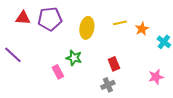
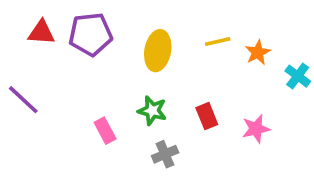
green star: (74, 58) -> (152, 111), moved
pink star: (156, 77) -> (256, 129), moved
gray cross: (108, 85) -> (165, 154), moved

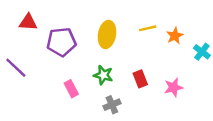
purple pentagon: (90, 34) -> (61, 42), moved

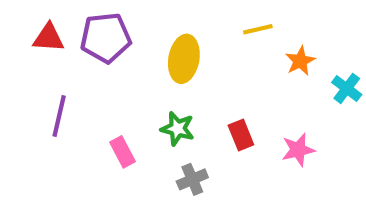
yellow line: (148, 28) -> (258, 29), moved
purple pentagon: (61, 42) -> (106, 38), moved
purple line: (16, 68) -> (59, 116), moved, turned 60

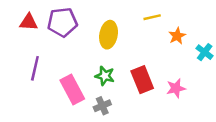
red rectangle: (241, 135) -> (142, 80), size x1.5
pink rectangle: (123, 152) -> (72, 90), size x1.6
gray cross: (192, 179) -> (102, 106), moved

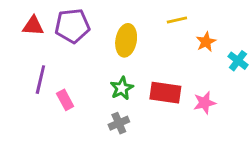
green star: (105, 76) -> (122, 88), turned 30
red rectangle: (142, 80) -> (165, 93), turned -60
pink rectangle: (72, 90) -> (65, 100), moved, size x0.6

